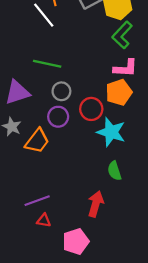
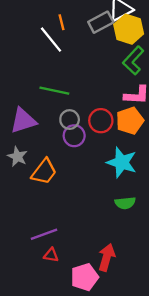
red circle: (91, 109) -> (101, 121), moved
purple circle: (58, 117) -> (74, 136), moved
green semicircle: (114, 171) -> (125, 203), turned -78
red arrow: (96, 204) -> (107, 257), moved

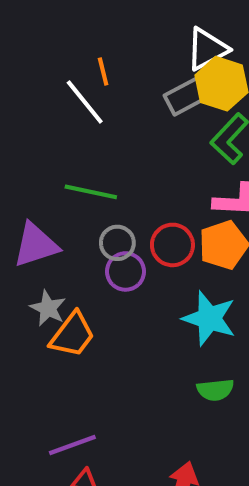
gray rectangle: (101, 22) -> (187, 96), moved
gray star: (17, 157) -> (48, 308), moved

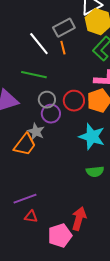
orange line: (103, 71) -> (63, 48), moved
gray rectangle: (187, 96) -> (64, 28), moved
white line: (85, 102) -> (39, 44), moved
gray star: (48, 308) -> (36, 132), moved

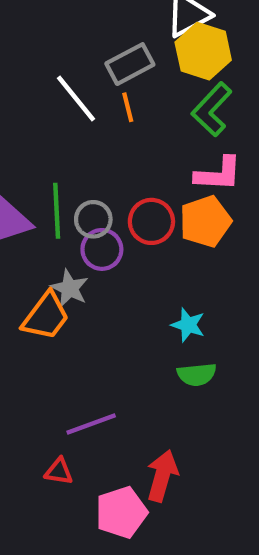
green line: (34, 75) -> (57, 211), moved, turned 75
cyan star: (92, 137) -> (188, 325), moved, size x0.6
purple line: (25, 199) -> (91, 424), moved

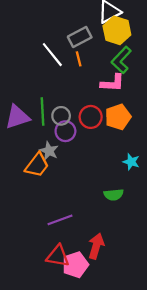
pink L-shape: (218, 174) -> (113, 83), moved
cyan star: (188, 325) -> (131, 162), moved
red triangle: (59, 471) -> (58, 256), moved, size x1.6

